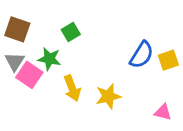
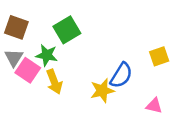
green square: (71, 32) -> (67, 30), size x1.5
blue semicircle: (142, 55) -> (121, 75), moved
yellow arrow: (72, 88) -> (54, 82), moved

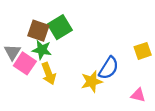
brown square: (16, 27) -> (38, 31), moved

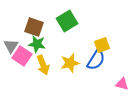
green square: (60, 27) -> (67, 21), moved
yellow square: (143, 51) -> (102, 45), moved
yellow star: (92, 82) -> (70, 63), moved

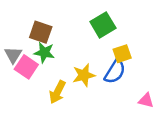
green square: (67, 21) -> (103, 25), moved
yellow arrow: (43, 65) -> (57, 92), moved, turned 48

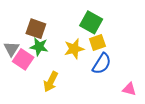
green square: (103, 25) -> (91, 22), turned -30
yellow square: (122, 54) -> (97, 42), moved
yellow star: (84, 75) -> (74, 49), moved

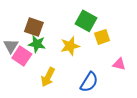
yellow square: (97, 42) -> (102, 37), moved
blue semicircle: (102, 64) -> (89, 82), moved
pink triangle: (129, 89) -> (119, 64), moved

